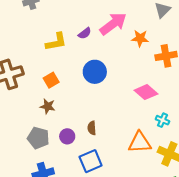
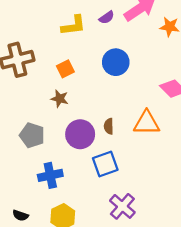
purple circle: (67, 136) -> (80, 134), size x1.6
gray pentagon: (38, 138) -> (32, 135), moved
orange triangle: (140, 142) -> (147, 123), moved

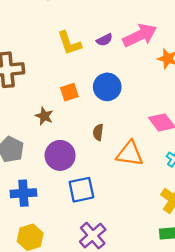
yellow L-shape: (73, 25) -> (69, 43), turned 70
orange square: (65, 69) -> (69, 92), moved
brown semicircle: (109, 126) -> (98, 132), moved

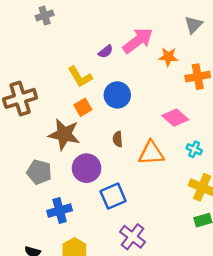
yellow L-shape: (69, 43) -> (80, 77), moved
brown star: (44, 116) -> (64, 134), size x1.8

